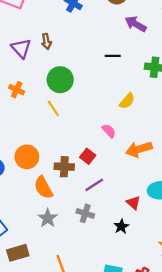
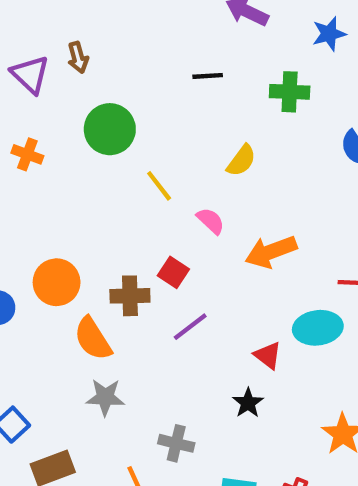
yellow line: (53, 108) -> (159, 186), moved
gray cross: (85, 213) -> (176, 443), moved
gray star: (48, 218) -> (105, 397), turned -30

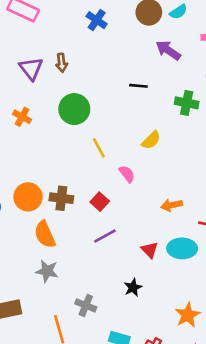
orange arrow: (271, 252) -> (172, 205), moved, size x0.7
brown cross: (130, 296) -> (61, 198), moved
red triangle: (268, 355) -> (150, 250), moved

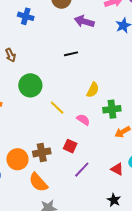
green cross: (187, 103) -> (112, 109), moved

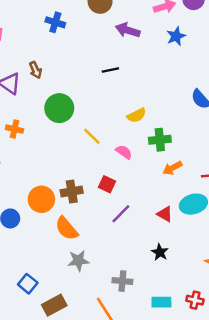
yellow semicircle: (93, 90) -> (137, 115), turned 35

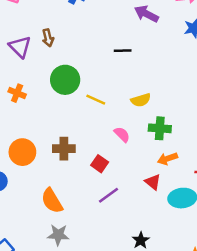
yellow line: (92, 136) -> (96, 100), moved, turned -30
brown cross: (72, 191) -> (64, 149), moved
orange circle: (41, 199) -> (22, 152), moved
red triangle: (165, 214) -> (153, 182), moved

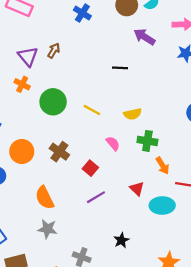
brown arrow: (48, 38) -> (54, 51), turned -140
green circle: (65, 80) -> (53, 102), moved
orange cross: (17, 93) -> (22, 84), moved
brown cross: (64, 149) -> (59, 152), turned 30
orange arrow: (167, 159) -> (163, 166), moved, turned -108

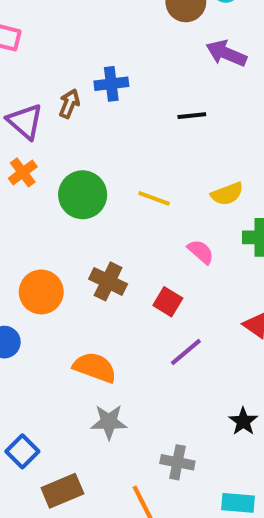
blue cross: (82, 13) -> (111, 84), moved, turned -30
orange cross: (22, 84) -> (23, 172), turned 35
orange semicircle: (45, 198) -> (95, 367), turned 145

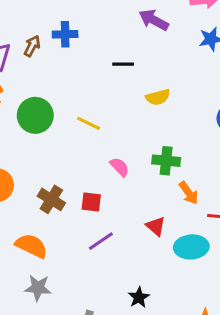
yellow semicircle: (227, 194) -> (158, 97), moved
brown cross: (108, 281) -> (51, 199), moved
red square: (168, 302) -> (91, 202), turned -30

